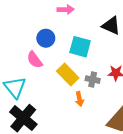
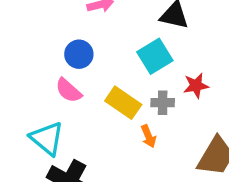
cyan square: (80, 47) -> (155, 56), moved, turned -35

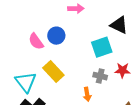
pink semicircle: (69, 90) -> (36, 41), moved
yellow rectangle: (123, 103) -> (53, 71), moved

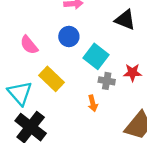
blue circle: (56, 36) -> (69, 36), moved
cyan square: (102, 47) -> (96, 56), moved, turned -30

